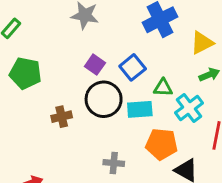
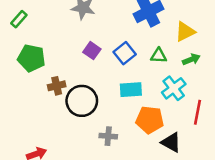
green triangle: (163, 88) -> (159, 56), moved
black circle: (104, 99) -> (82, 101), moved
brown cross: (62, 117) -> (57, 86), moved

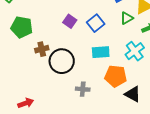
green triangle: (159, 56) -> (127, 18), moved, turned -32

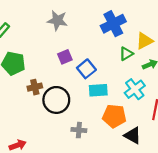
purple square: (70, 21) -> (65, 57), turned 32
blue square: (96, 23) -> (86, 69), moved

